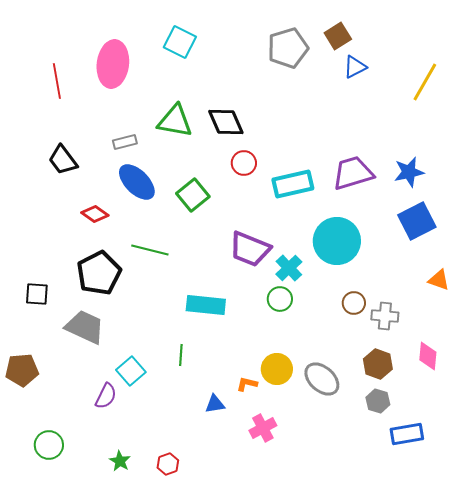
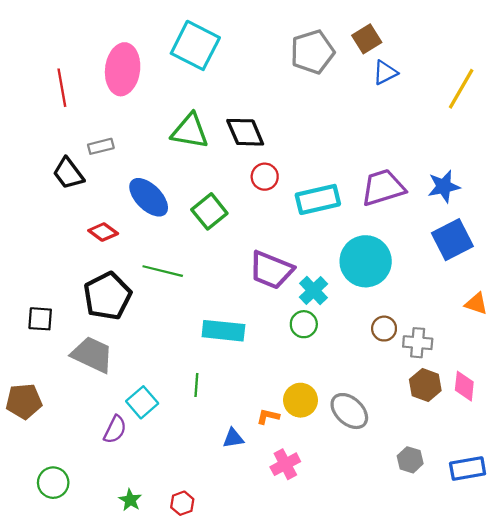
cyan square: (180, 42) -> (195, 45), size x1.4
gray rectangle: (125, 142) -> (101, 146), moved
brown hexagon: (378, 364) -> (425, 385), moved
gray hexagon: (378, 401) -> (410, 460), moved
blue rectangle: (407, 434) -> (468, 469), moved

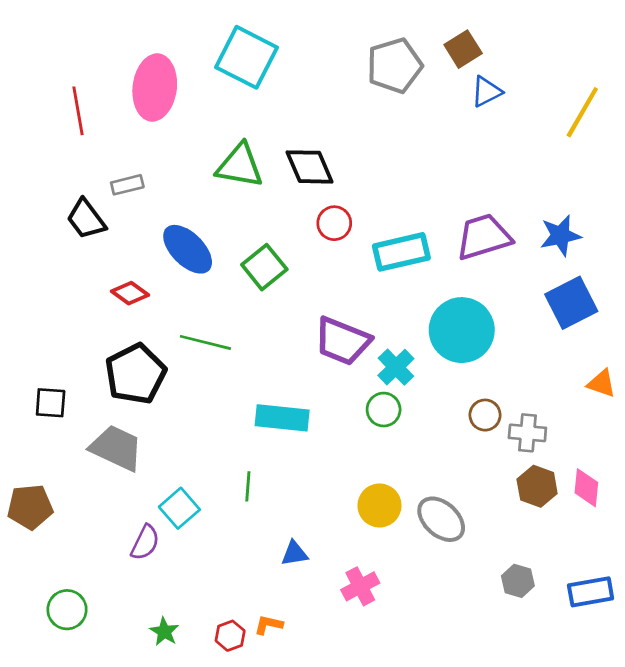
orange L-shape: (268, 416) -> (268, 625), moved

